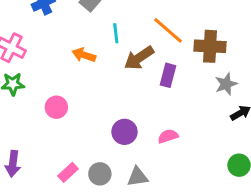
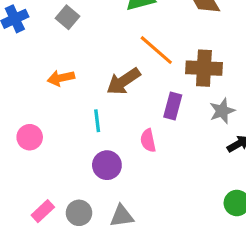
cyan line: (116, 33) -> (97, 121), moved
orange arrow: (84, 55) -> (61, 78), turned -30
purple rectangle: (168, 75) -> (173, 106), moved
pink semicircle: (168, 136) -> (148, 140), moved, turned -84

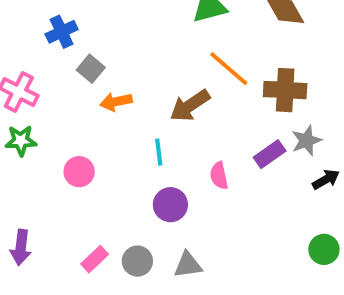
gray square: (67, 17) -> (91, 69), moved
purple rectangle: (173, 106) -> (270, 154), moved, turned 40

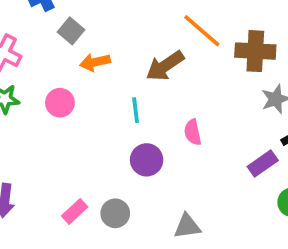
purple rectangle: (270, 154) -> (263, 164), moved
pink circle: (79, 172) -> (60, 103), moved
gray triangle: (188, 265) -> (187, 226), moved

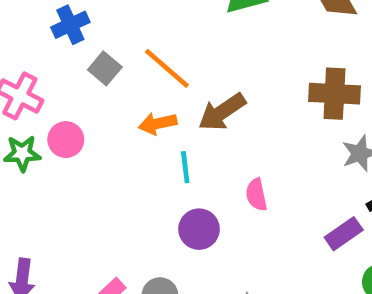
orange line: (202, 31) -> (167, 68), moved
orange arrow: (95, 62) -> (158, 123), moved
pink circle: (60, 103) -> (66, 140), moved

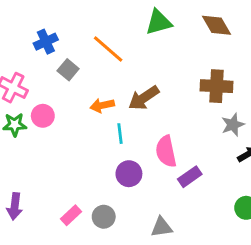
orange line: (167, 68) -> (108, 49), moved
pink semicircle: (256, 195) -> (166, 151), size x1.5
purple rectangle: (344, 234) -> (190, 177), moved

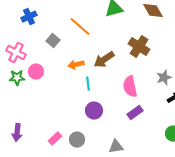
blue cross: (46, 42) -> (29, 17), moved
brown cross: (216, 86) -> (139, 47), moved, turned 30
pink semicircle: (166, 151) -> (130, 87), moved

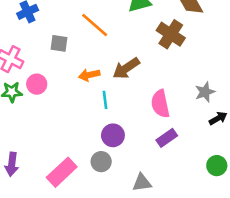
gray square: (53, 41) -> (59, 43), turned -32
brown cross: (139, 47) -> (171, 34), moved
pink rectangle: (55, 139) -> (62, 172), size x1.6
gray circle: (77, 140) -> (101, 162), moved

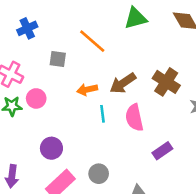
brown cross: (171, 34) -> (166, 82), moved
pink semicircle: (160, 104) -> (134, 118), moved
purple circle: (113, 135) -> (51, 148), moved

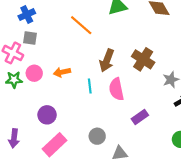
gray square: (58, 59) -> (30, 38), moved
brown arrow: (123, 83) -> (107, 60), turned -35
orange arrow: (87, 90) -> (62, 72), moved
gray circle: (99, 174) -> (97, 136), moved

